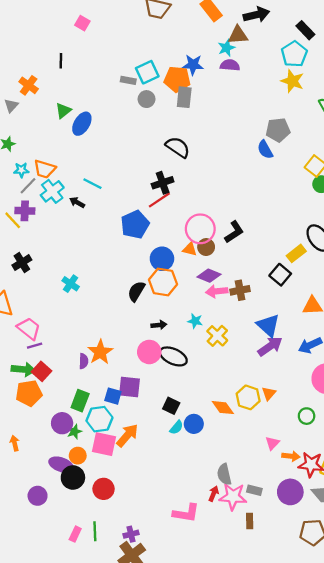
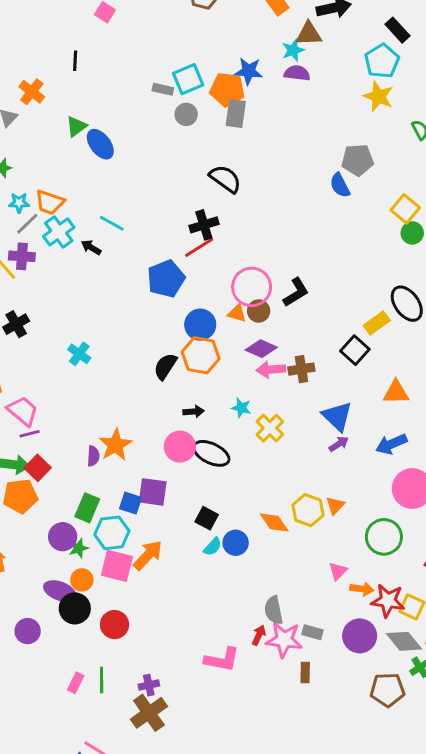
blue ellipse: (82, 124) -> (100, 144), turned -70
purple arrow: (270, 346) -> (339, 444), size x0.6
green circle: (307, 416) -> (384, 537), size x1.6

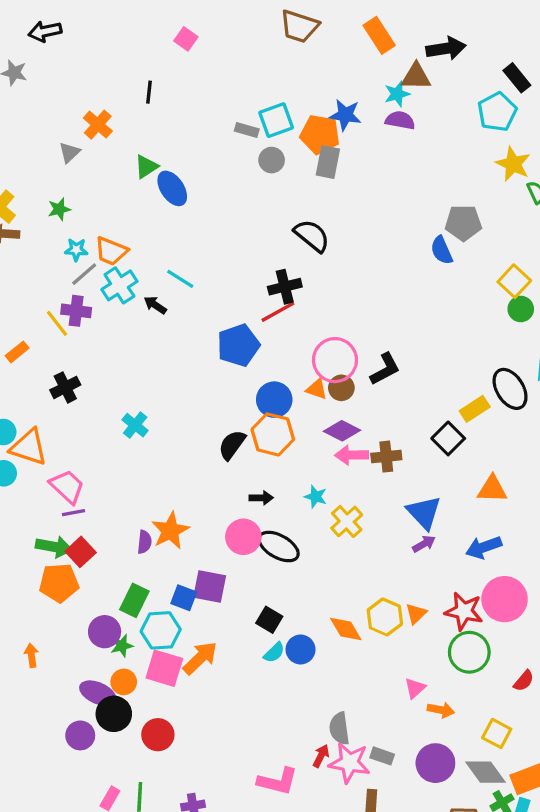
yellow star: (378, 96) -> (513, 164), moved
red star: (388, 601) -> (464, 611), moved
purple circle: (28, 631) -> (80, 735), moved

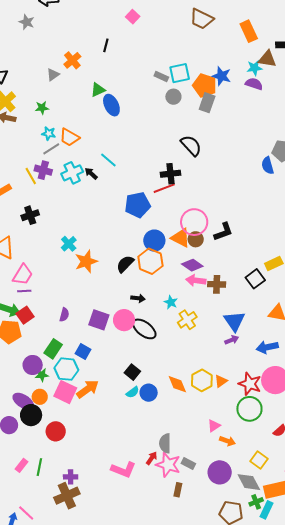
cyan cross: (119, 285) -> (72, 173), moved
orange triangle: (317, 389) -> (181, 238), size x1.5
pink trapezoid: (67, 487) -> (23, 275), turned 70
orange star: (170, 531) -> (86, 261), moved
purple square: (210, 586) -> (99, 320), moved

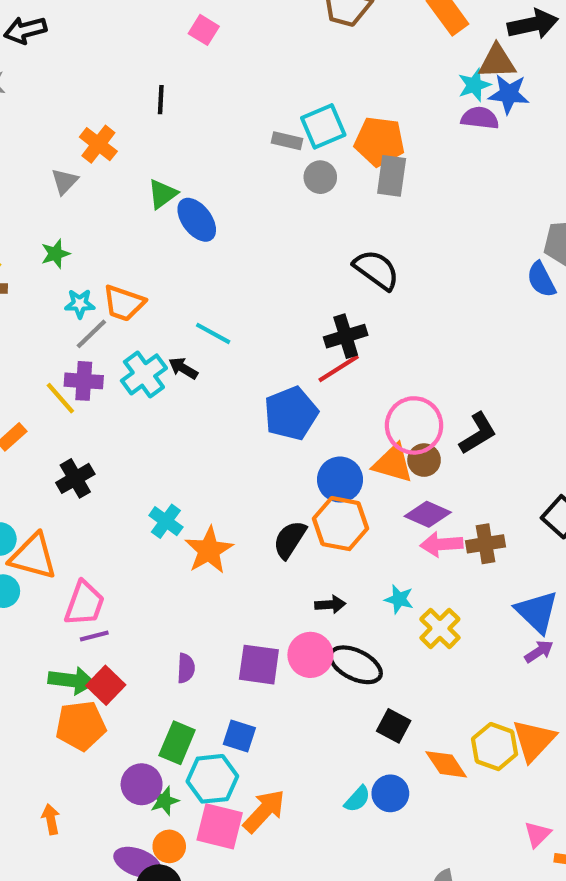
blue star: (222, 76) -> (509, 94), moved
black square: (132, 372) -> (394, 726), moved
orange triangle: (221, 381) -> (534, 740), size x1.6

